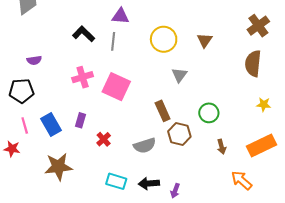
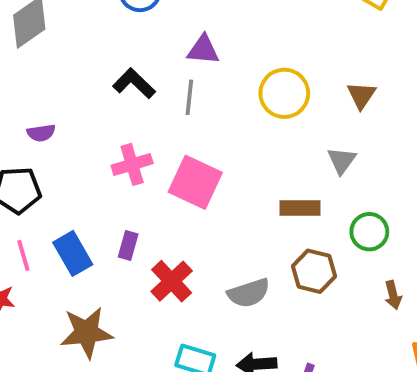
gray triangle: (179, 75) -> (342, 161), moved
brown rectangle: (163, 111) -> (300, 208), moved, turned -66
red cross: (104, 139) -> (172, 281), size x1.5

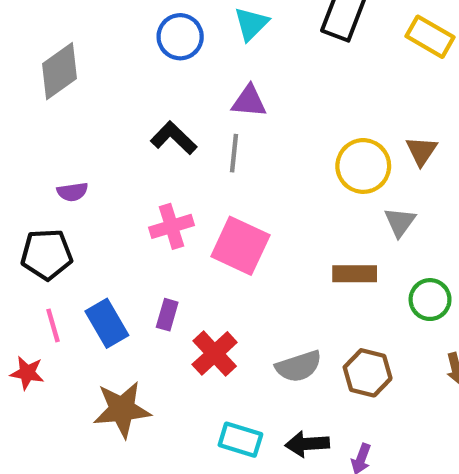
yellow circle: (284, 93) -> (363, 166), moved
brown hexagon: (314, 271) -> (368, 373), moved

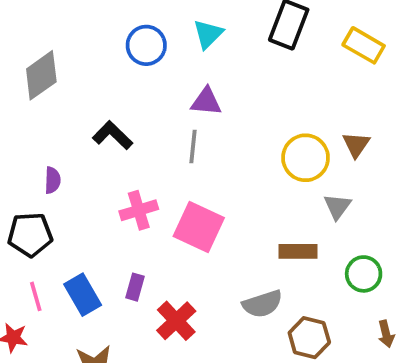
black L-shape: (174, 138) -> (113, 135), moved
purple semicircle: (72, 192) -> (53, 180), turned -80
gray semicircle: (299, 366) -> (262, 304), moved

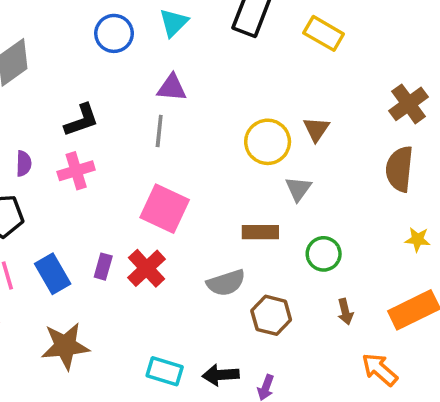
black L-shape: (113, 135) -> (81, 120), turned 117
pink cross: (139, 210) -> (76, 171), moved
red cross: (176, 321) -> (147, 268), moved

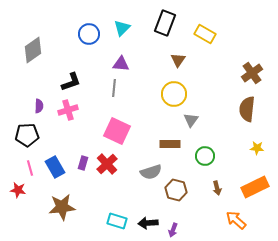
brown triangle: (316, 129) -> (178, 60), moved

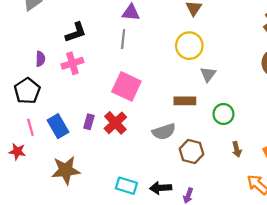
black pentagon: (27, 135) -> (27, 91), turned -30

